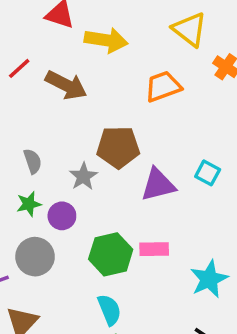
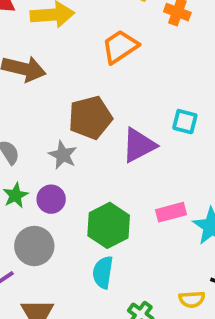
pink rectangle: (154, 249) -> (171, 212), moved
cyan semicircle: (109, 310) -> (103, 272), moved, turned -136

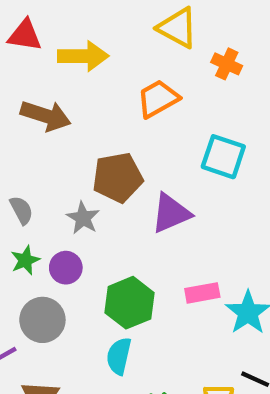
cyan square: (185, 122) -> (223, 157), moved, size x1.5

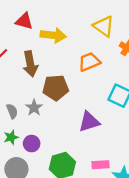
brown arrow: (46, 116) -> (30, 64), turned 55
brown pentagon: (118, 177) -> (56, 88), moved
gray star: (83, 218) -> (34, 108), moved

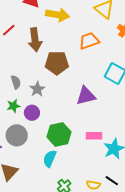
gray star: (34, 108) -> (37, 89), moved

